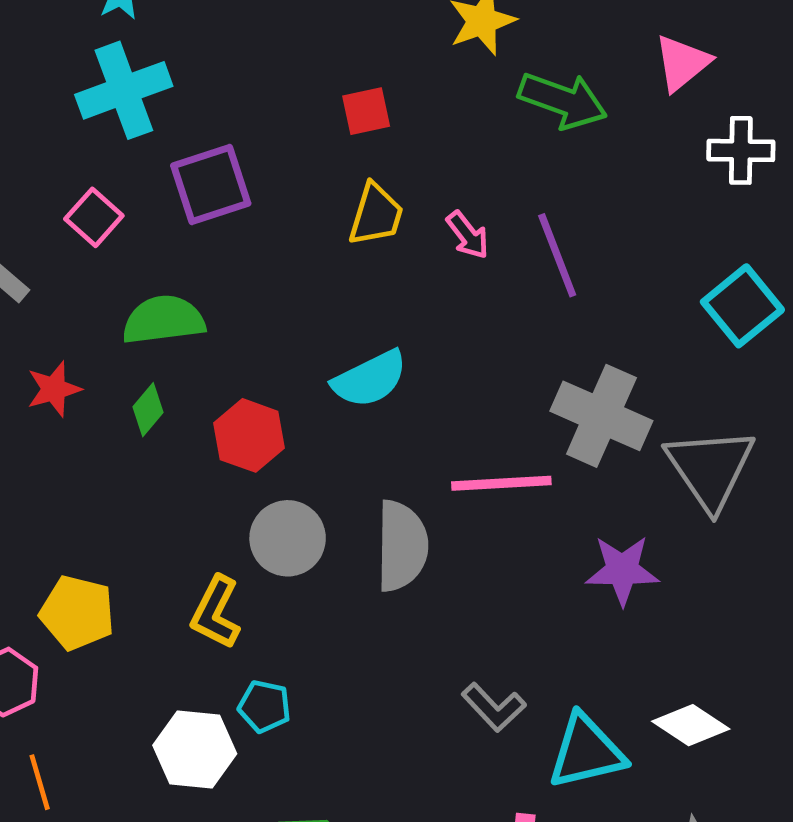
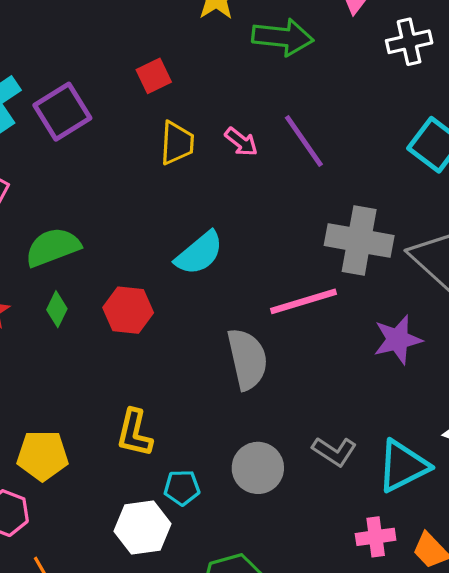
purple square: (211, 184) -> (62, 112), moved
gray circle: (288, 538) -> (258, 468), moved

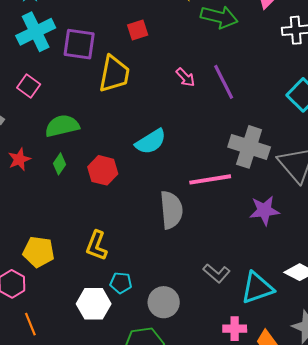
purple square: (62, 112) -> (79, 44), turned 32
yellow trapezoid: (177, 143) -> (114, 74), moved, size x1.4
gray circle: (258, 468) -> (164, 302), moved

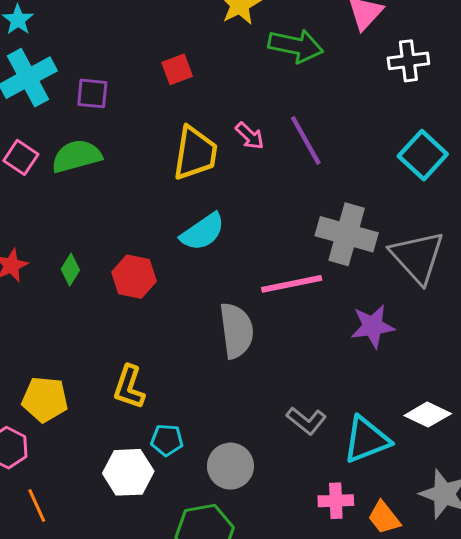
purple square: (79, 44) -> (92, 93), size x0.7
yellow trapezoid: (114, 74) -> (195, 153), moved
green semicircle: (62, 126) -> (77, 156), moved

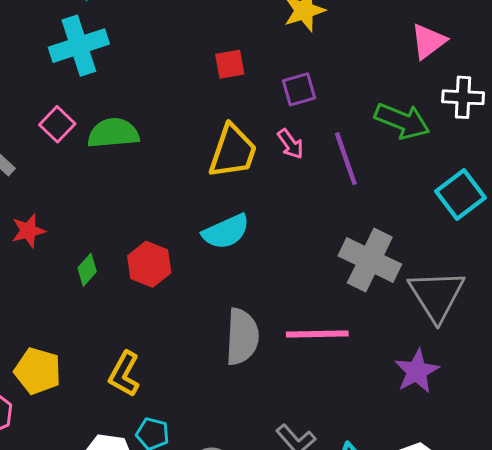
green arrow: (296, 46) -> (402, 121), moved
purple square: (92, 93) -> (299, 89), moved, turned -32
green diamond: (70, 270) -> (87, 270), moved
pink line: (292, 284) -> (317, 334), moved
purple star: (373, 326) -> (417, 371), moved, turned -30

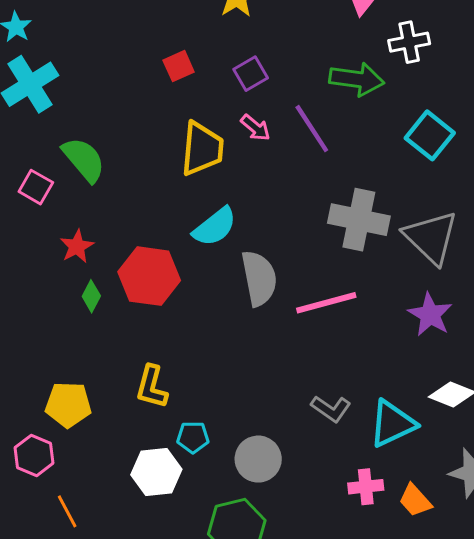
pink square: (57, 124) -> (36, 187), moved
green semicircle: (113, 133) -> (84, 160), turned 69
red star: (28, 231) -> (77, 246), moved
red hexagon: (149, 264) -> (149, 276), size x1.4
gray semicircle: (242, 337) -> (259, 278), moved

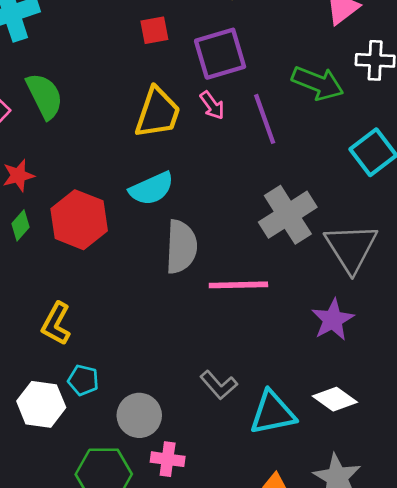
purple square: (251, 74) -> (220, 54), size x1.6
gray cross: (359, 220) -> (288, 215), turned 32
pink cross: (366, 487) -> (168, 459), moved

